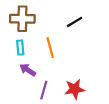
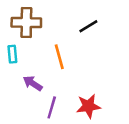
cyan rectangle: (20, 48) -> (12, 54), moved

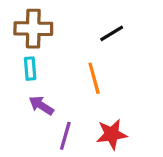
cyan rectangle: (12, 54) -> (30, 69), moved
orange line: (59, 57) -> (94, 78), moved

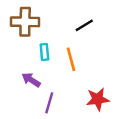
cyan rectangle: (30, 69) -> (44, 52), moved
red star: (112, 134) -> (98, 99), moved

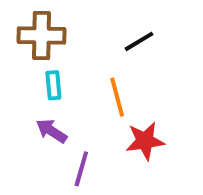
cyan rectangle: (44, 52) -> (53, 85), moved
red star: (98, 99) -> (145, 141), moved

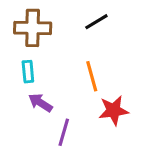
black line: (139, 41) -> (96, 22), moved
cyan rectangle: (53, 85) -> (28, 72), moved

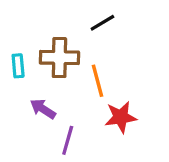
brown cross: (33, 28) -> (59, 58), moved
cyan rectangle: (28, 72) -> (18, 66), moved

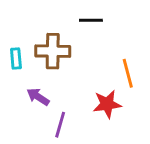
black line: (102, 23) -> (91, 20), turned 30
orange line: (98, 81) -> (128, 73), moved

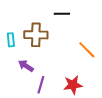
orange line: (128, 73) -> (87, 50), turned -30
red star: (107, 104) -> (73, 85), moved

